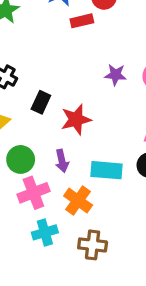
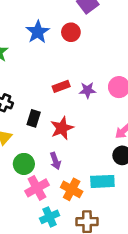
red rectangle: (82, 21) -> (61, 86), moved
cyan rectangle: (106, 170) -> (102, 181), moved

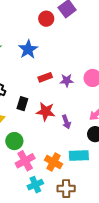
blue star: (38, 32) -> (28, 49), moved
red circle: (71, 32) -> (46, 19), moved
red star: (62, 128) -> (46, 112), turned 30
purple arrow: (55, 161) -> (66, 122), moved

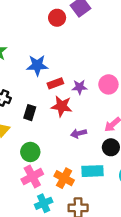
blue star: (28, 49) -> (37, 65), moved, turned 30
red star: (46, 112) -> (62, 106), moved
purple arrow: (66, 122) -> (79, 133), turned 96
green circle: (14, 141) -> (30, 152), moved

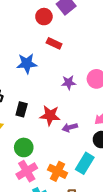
red rectangle: (55, 83) -> (54, 43), moved, turned 48
red star: (62, 106) -> (50, 115), moved
cyan rectangle: (93, 171) -> (85, 163), turned -54

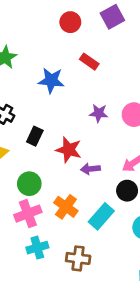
red circle: (44, 17) -> (70, 22), moved
orange cross: (57, 171) -> (66, 207), moved

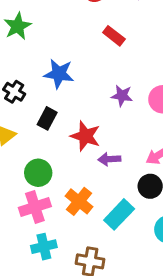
blue star: (51, 80) -> (59, 74), moved

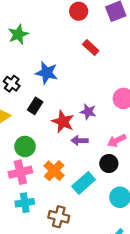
purple star: (122, 96) -> (88, 112), moved

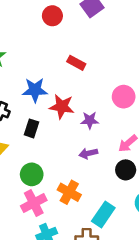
red rectangle: (91, 47) -> (76, 63), moved
red star: (63, 122) -> (62, 107), moved
cyan rectangle: (84, 183) -> (103, 215), moved

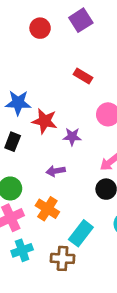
red rectangle: (76, 63) -> (83, 76), moved
purple arrow: (88, 153) -> (56, 171), moved

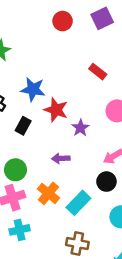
purple star: (72, 137) -> (80, 128), turned 30
cyan rectangle: (81, 233) -> (78, 203), moved
brown cross: (63, 258) -> (77, 244), moved

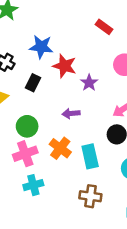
cyan rectangle: (78, 203) -> (90, 156), turned -55

